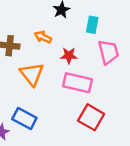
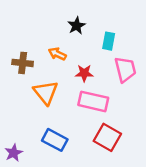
blue rectangle: (24, 119) -> (55, 140), moved

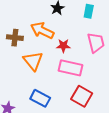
cyan rectangle: (109, 41) -> (89, 11), moved
orange arrow: (57, 54) -> (42, 31), size x1.6

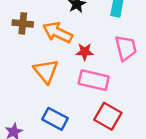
brown cross: (15, 38) -> (23, 23), moved

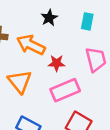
pink rectangle: (94, 80) -> (65, 90), turned -36

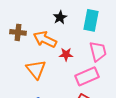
cyan rectangle: (87, 21) -> (91, 20), size x1.5
pink rectangle: (65, 90) -> (87, 76), moved

